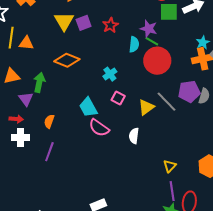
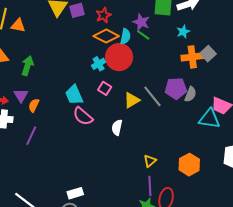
cyan star: (203, 42) -> (183, 32), moved
orange diamond: (67, 60) -> (106, 36), moved
red circle: (157, 61) -> (119, 57), moved
purple triangle: (26, 99) -> (21, 95), moved

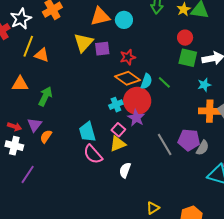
purple star: (141, 22) -> (136, 118), moved
yellow triangle: (132, 100) -> (118, 144), moved
purple line: (31, 136) -> (28, 174), moved

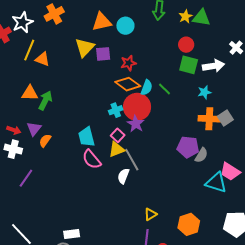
orange triangle: (20, 84) -> (30, 93), moved
gray line: (165, 145) -> (132, 160), moved

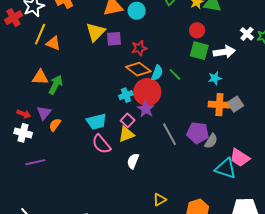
cyan trapezoid: (86, 137) -> (96, 122), turned -90
gray line: (132, 160) -> (170, 134), moved
purple line: (26, 178) -> (35, 162), turned 42

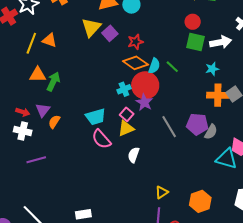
yellow line: (40, 34) -> (31, 43), moved
purple square: (114, 39) -> (110, 33), turned -35

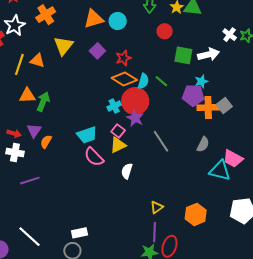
red circle: (193, 22) -> (165, 31), moved
yellow triangle: (91, 27) -> (63, 46), moved
purple pentagon: (197, 124) -> (193, 95), moved

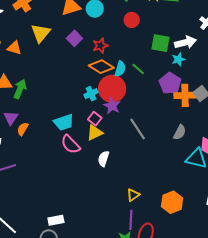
red circle: (165, 31) -> (132, 20), moved
cyan star: (201, 81) -> (178, 59), moved
purple pentagon: (193, 95) -> (170, 83), turned 30

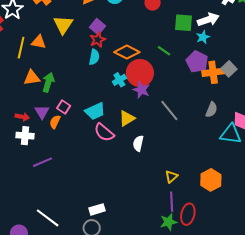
red star: (100, 46) -> (98, 40), moved
cyan semicircle: (120, 69) -> (94, 57), moved
pink square: (95, 119) -> (64, 107), moved

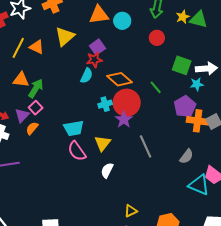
pink square: (64, 107) -> (36, 108), moved
yellow triangle: (127, 118) -> (103, 143), turned -36

